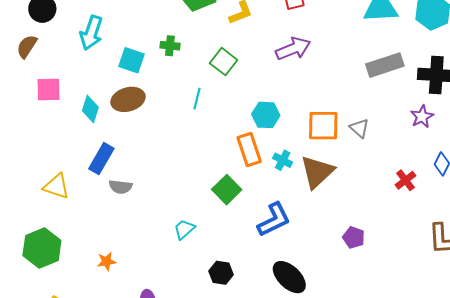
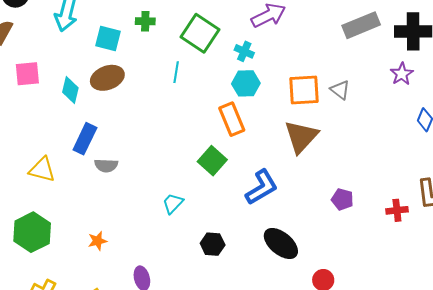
green square: (224, 62) -> (200, 33), size x1.4
cyan cross: (283, 160) -> (244, 51), moved
red cross: (405, 180) -> (397, 210), moved, turned 35

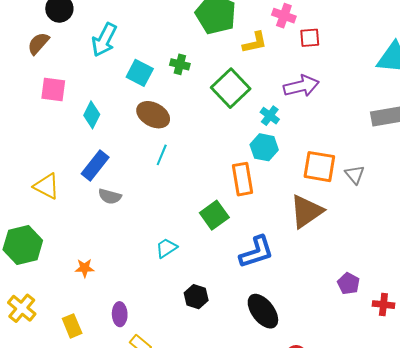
cyan line: (176, 72) -> (162, 155), moved
brown ellipse: (107, 78) -> (153, 115), moved, turned 36
purple pentagon: (342, 199) -> (349, 284), moved

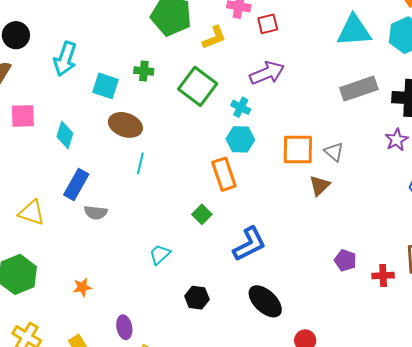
brown triangle: (306, 211) -> (320, 186), moved, size x0.6
green square: (214, 215) -> (202, 214), size x0.7

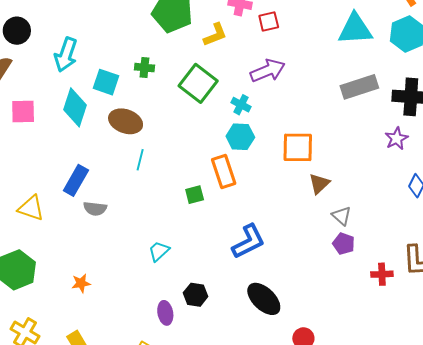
cyan diamond: (65, 135) -> (75, 107), moved, size x1.4
gray triangle: (334, 152) -> (342, 216), moved
green square: (202, 214) -> (195, 195), moved, turned 30
purple pentagon: (345, 260) -> (344, 244), moved
purple ellipse: (124, 327) -> (165, 313), moved

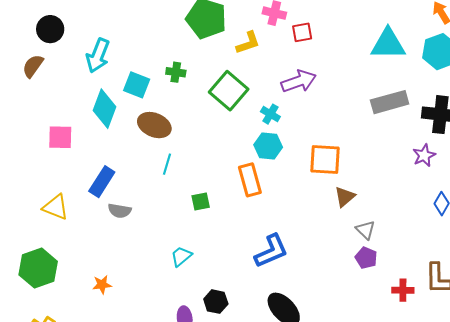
pink square: (23, 111) -> (60, 137), moved
green square: (195, 195) -> (201, 201), moved

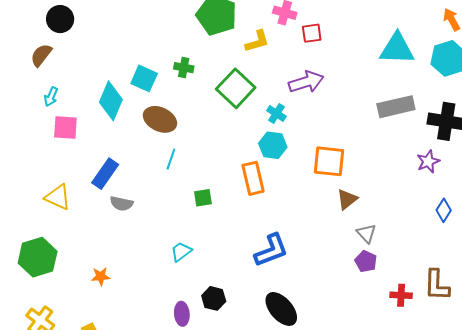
cyan arrow: (98, 56) -> (51, 97), moved, size x0.6

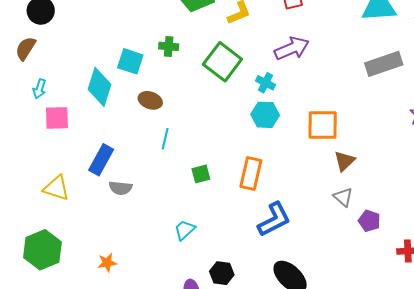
brown ellipse: (160, 119) -> (150, 100), size x0.7
orange rectangle: (253, 178) -> (251, 174), moved, turned 32
gray triangle: (366, 233) -> (343, 197), moved

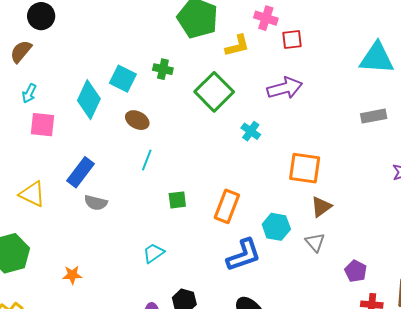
gray rectangle: (384, 64) -> (374, 116), size x0.7
cyan cross: (266, 83) -> (251, 131), moved
cyan hexagon: (265, 115) -> (276, 227), moved
purple pentagon: (369, 221) -> (356, 271), moved

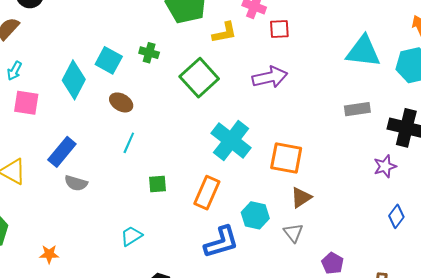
cyan cross: (251, 131) -> (231, 140), moved, size x2.0

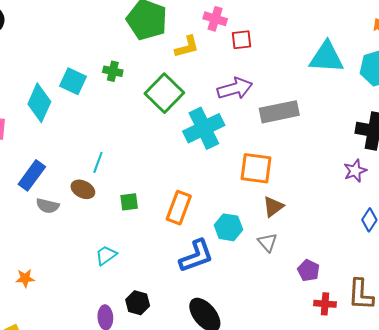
brown ellipse: (121, 102) -> (83, 189), moved
gray rectangle: (357, 109) -> (279, 112), moved, size x1.5
cyan cross: (231, 140) -> (204, 128), moved, turned 30

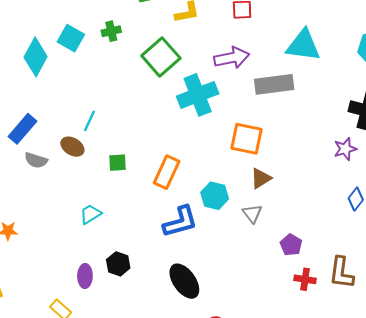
cyan triangle: (326, 57) -> (303, 45), moved
green cross: (113, 71) -> (111, 31), turned -30

